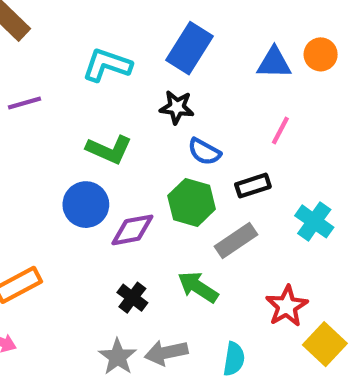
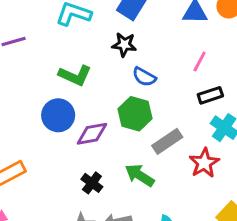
black rectangle: (253, 186) -> (210, 95), moved
red star: (287, 306) -> (204, 163), moved

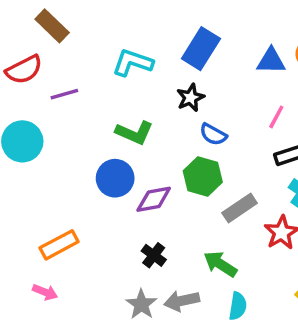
black star: (124, 45) -> (190, 98), turned -30
green arrow: (140, 175) -> (220, 264), moved

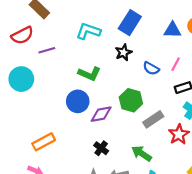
blue semicircle: (213, 134) -> (151, 68), moved

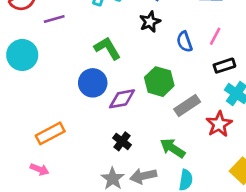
blue semicircle: (151, 68) -> (185, 42), turned 42
green L-shape: (89, 74) -> (107, 48), turned -145

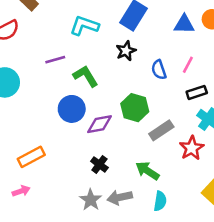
purple line: (54, 19) -> (55, 60), moved
pink arrow: (40, 169) -> (21, 191), turned -42

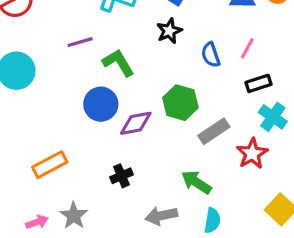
black cross: (99, 164) -> (121, 176), moved, turned 30
pink arrow: (21, 191) -> (37, 222), moved
gray star: (91, 200) -> (74, 216), moved

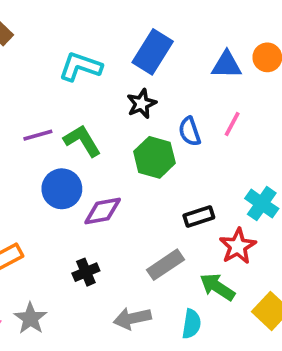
purple line: (80, 42) -> (38, 135), moved
black rectangle: (258, 83) -> (199, 217), moved
green hexagon: (180, 103) -> (154, 157), moved
gray rectangle: (214, 131) -> (166, 265), moved
green arrow: (196, 182) -> (217, 287), moved

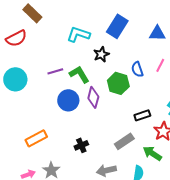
black star: (141, 104) -> (101, 54), moved
purple diamond: (103, 211) -> (93, 97), moved, turned -65

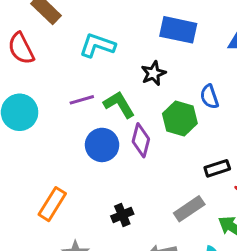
blue rectangle: (117, 26) -> (178, 30), turned 70
cyan L-shape: (78, 34) -> (97, 45), moved
red semicircle: (16, 38) -> (21, 48), turned 90
orange rectangle: (36, 138) -> (52, 204), turned -30

